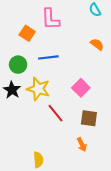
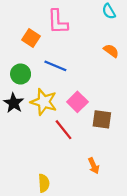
blue line: (48, 57) -> (55, 66), turned 30
pink square: (81, 88) -> (77, 102), moved
brown square: (89, 118) -> (102, 119), moved

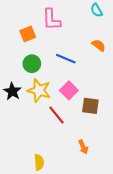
orange square: (31, 38) -> (28, 34), turned 35
blue line: (55, 66) -> (66, 59), moved
green circle: (21, 74) -> (32, 64), moved

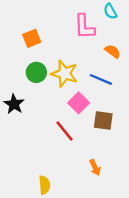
pink L-shape: (51, 20) -> (84, 27), moved
blue line: (66, 59) -> (101, 79), moved
yellow star: (39, 90) -> (64, 74), moved

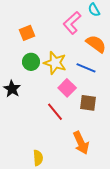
pink L-shape: (84, 27) -> (72, 23), turned 50
orange semicircle: (113, 51) -> (96, 44), size x1.5
orange arrow: (95, 167) -> (81, 143), size x1.6

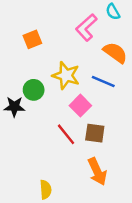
green circle: (31, 62) -> (34, 90), moved
black star: (12, 89) -> (14, 107), turned -30
brown square: (88, 103) -> (95, 133), moved

